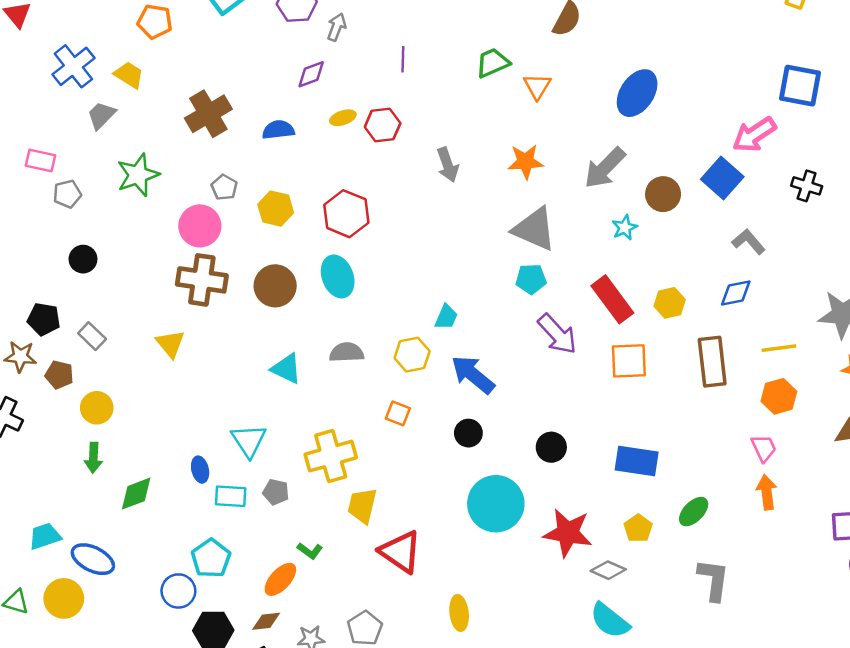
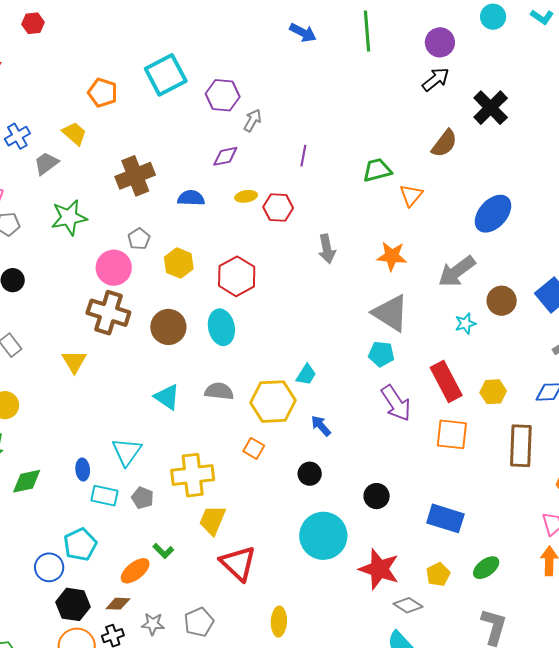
blue cross: (73, 66) -> (17, 136), moved, size x0.7
yellow hexagon: (412, 355) -> (273, 402), size x1.5
blue arrow: (473, 374) -> (321, 426), size x0.6

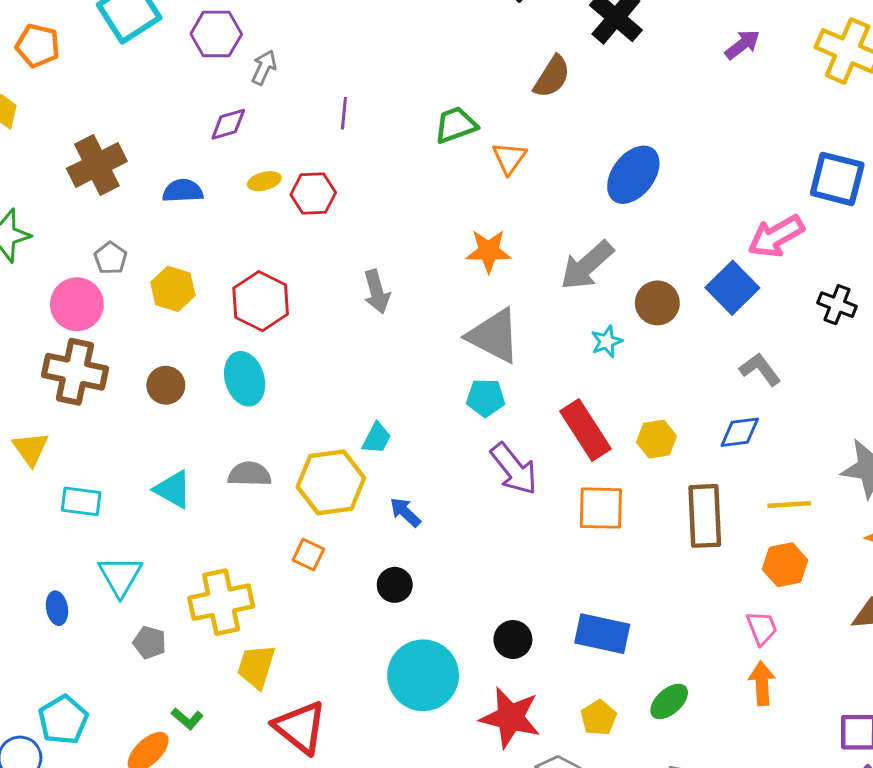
gray arrow: (327, 249) -> (377, 292), moved
brown circle: (168, 327) -> (166, 385), size x0.7
cyan rectangle: (105, 496) -> (81, 501), moved
black circle: (377, 496) -> (513, 639), moved

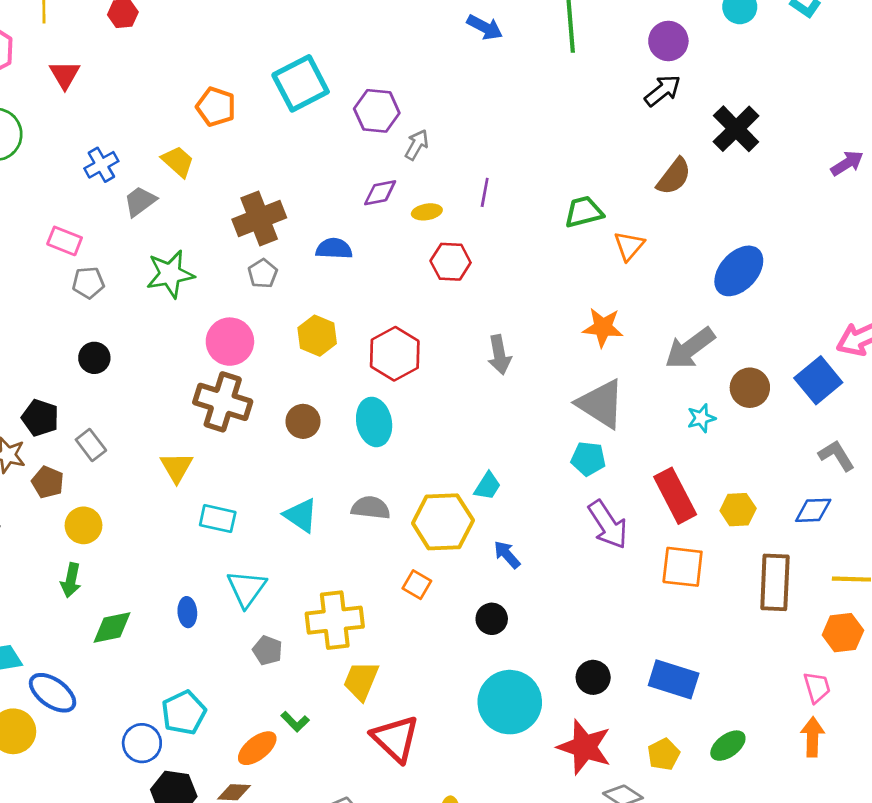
yellow ellipse: (264, 181) -> (427, 212), moved
gray pentagon: (111, 258) -> (263, 273), moved

